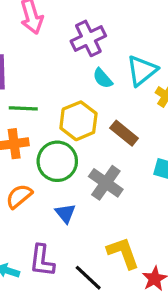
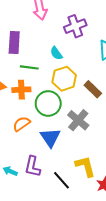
cyan semicircle: (103, 78) -> (56, 53), moved
blue triangle: (65, 213) -> (50, 138), size x1.5

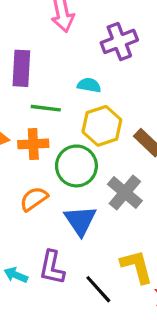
cyan semicircle: (56, 53) -> (89, 85), turned 136

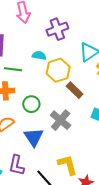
yellow hexagon: (102, 126) -> (58, 70), moved
green circle: (76, 166) -> (31, 104), size x0.7

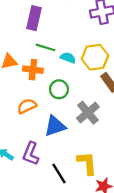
cyan semicircle: (39, 55) -> (68, 58), moved
blue triangle: (34, 137) -> (55, 126), turned 35

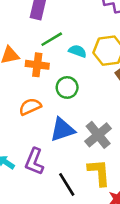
green line: (45, 47) -> (52, 39), turned -48
gray cross: (88, 113) -> (98, 135), moved

